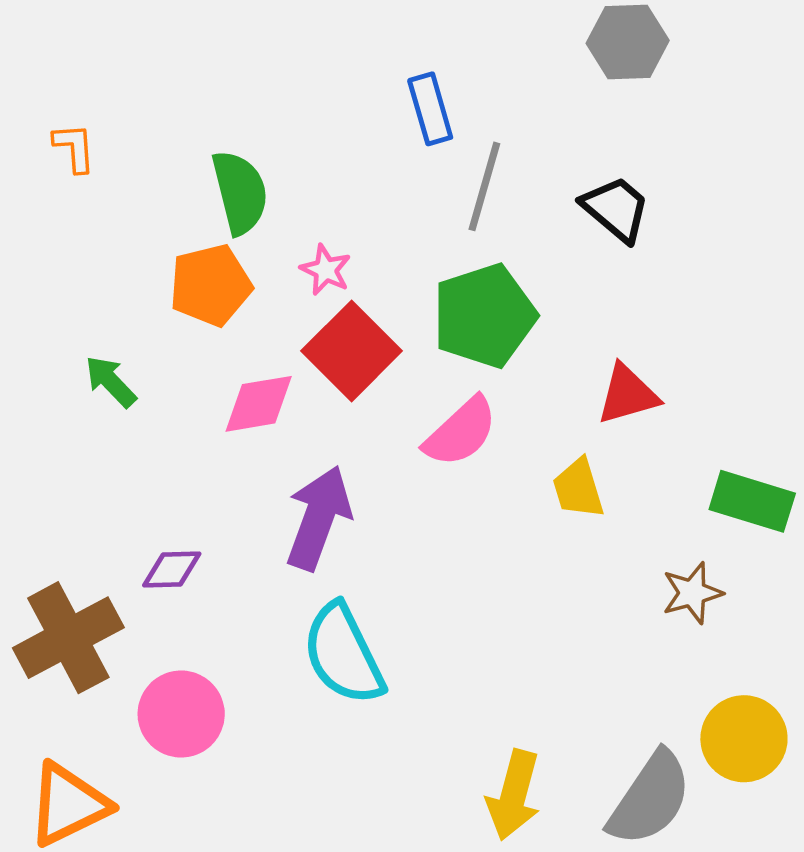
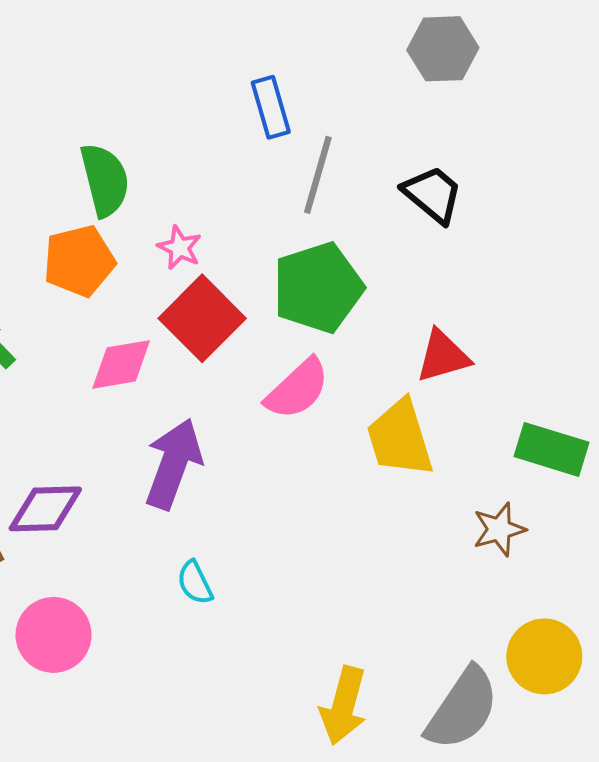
yellow trapezoid: (578, 488) -> (400, 438), size x1.5
purple diamond: (172, 570) -> (45, 509), size x1.4
cyan semicircle: (343, 654) -> (195, 583), size x0.5

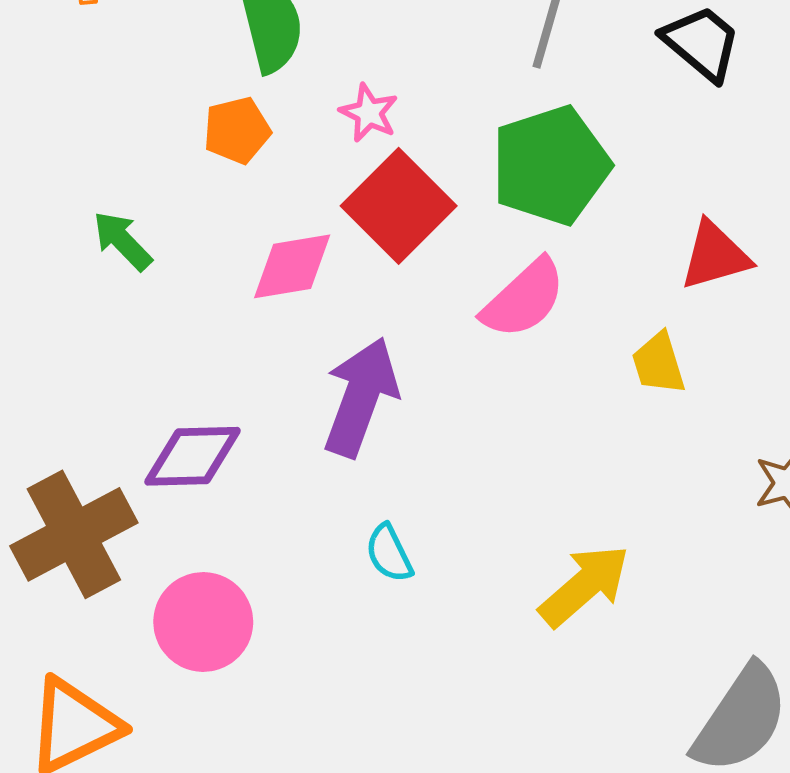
orange pentagon: (79, 261) -> (237, 130), size x0.7
yellow trapezoid: (400, 438) -> (658, 363), size x0.6
yellow arrow: (343, 706) -> (584, 586), moved, turned -146

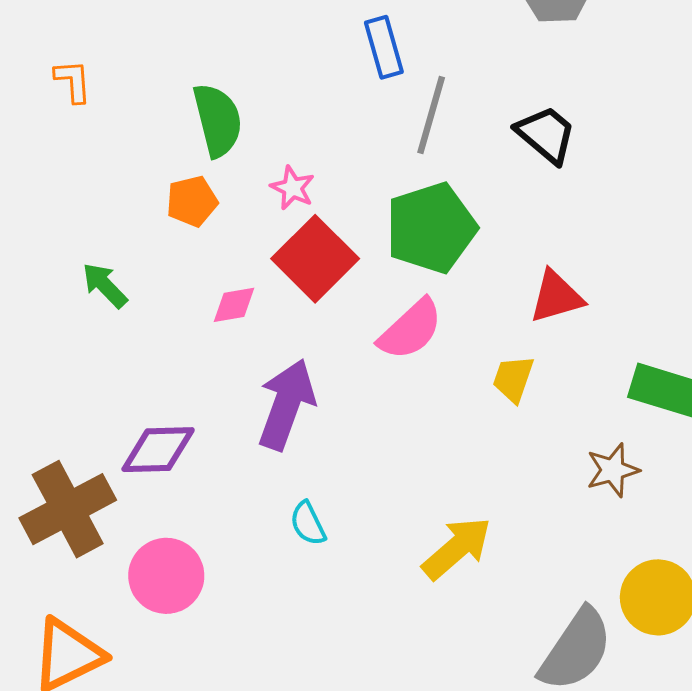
pink diamond: (292, 266) -> (234, 305), size x0.7
yellow trapezoid: (658, 363) -> (513, 379), turned 36

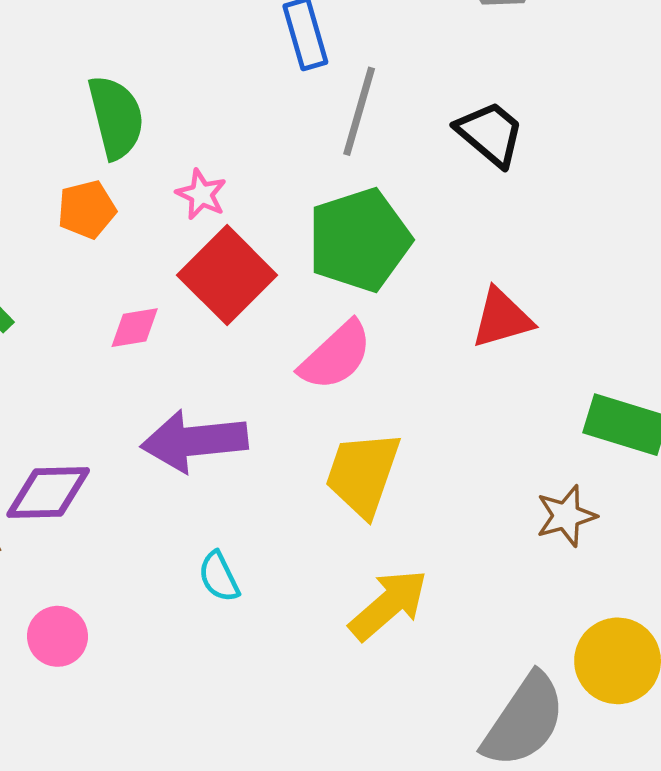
yellow trapezoid: (513, 379) -> (363, 474), moved, size x1.6
purple arrow: (286, 404) -> (194, 441), turned -116
pink circle: (166, 576) -> (57, 636), size x0.7

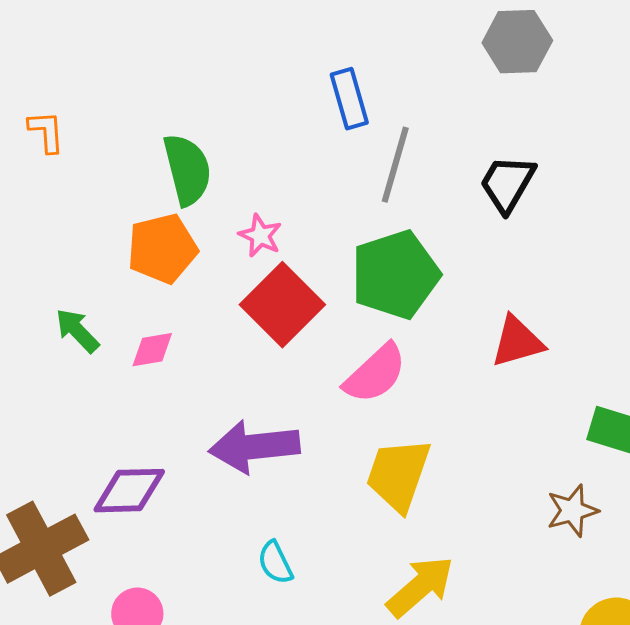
black trapezoid: (490, 134) -> (507, 184), turned -100
orange pentagon: (87, 210) -> (162, 249), size x1.4
pink diamond: (135, 328) -> (152, 350), moved

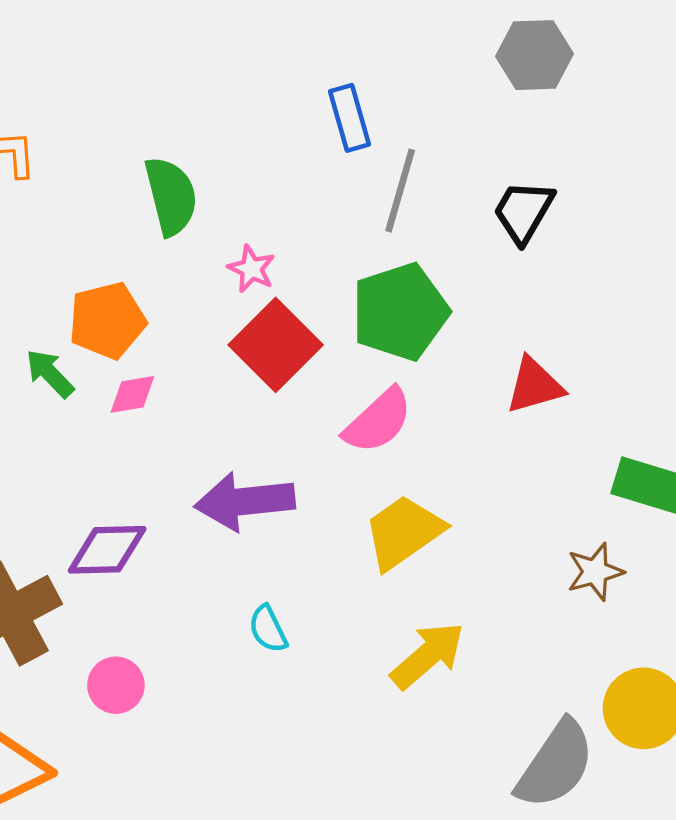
orange pentagon: (162, 249) -> (107, 321), moved
yellow trapezoid: (398, 475) -> (403, 532), turned 36

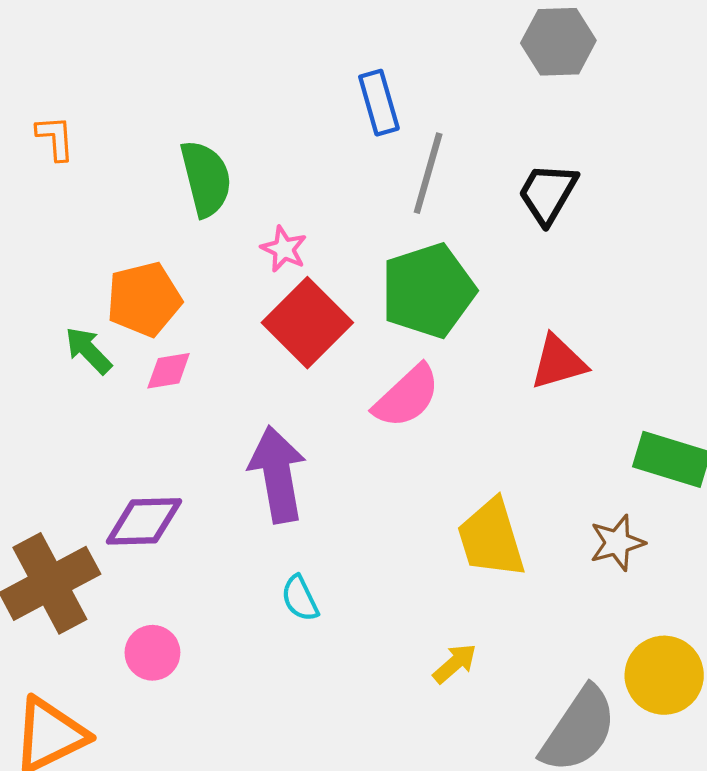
purple arrow: (245, 501) -> (277, 474), turned 86
yellow trapezoid: (403, 532) -> (491, 538), moved, turned -72
yellow arrow: (428, 655) -> (455, 663), moved, size x0.6

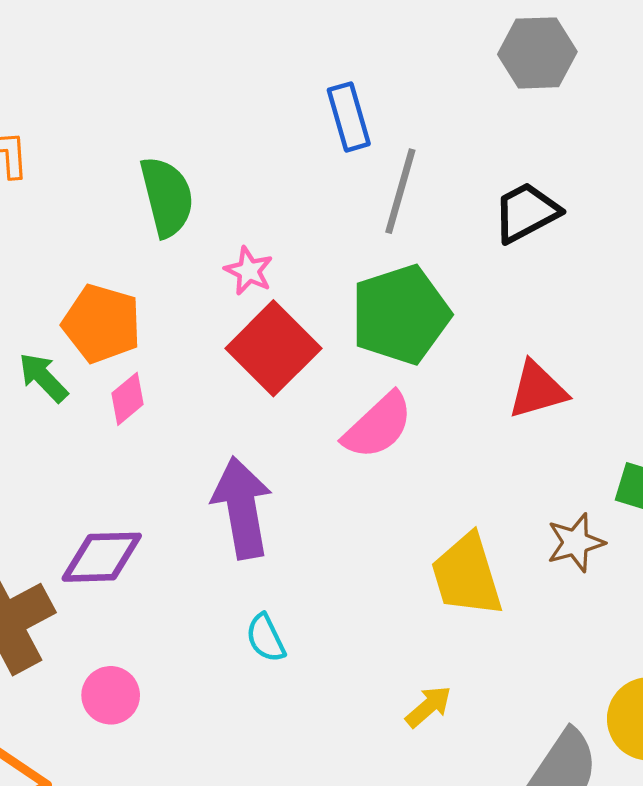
black trapezoid: (548, 193) -> (526, 212), turned 32
orange pentagon: (144, 299) -> (102, 324), turned 30
pink diamond: (169, 371) -> (128, 399), turned -30
brown star: (617, 543) -> (576, 543), moved

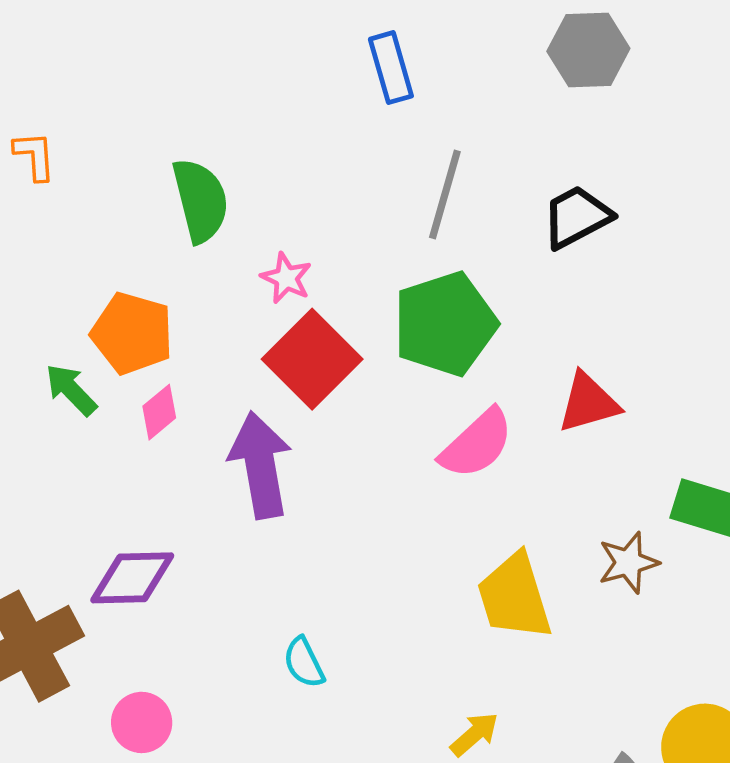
blue rectangle: (349, 117) -> (391, 68), moved
pink semicircle: (378, 426) -> (477, 444), moved
purple arrow: (242, 508) -> (260, 465), moved

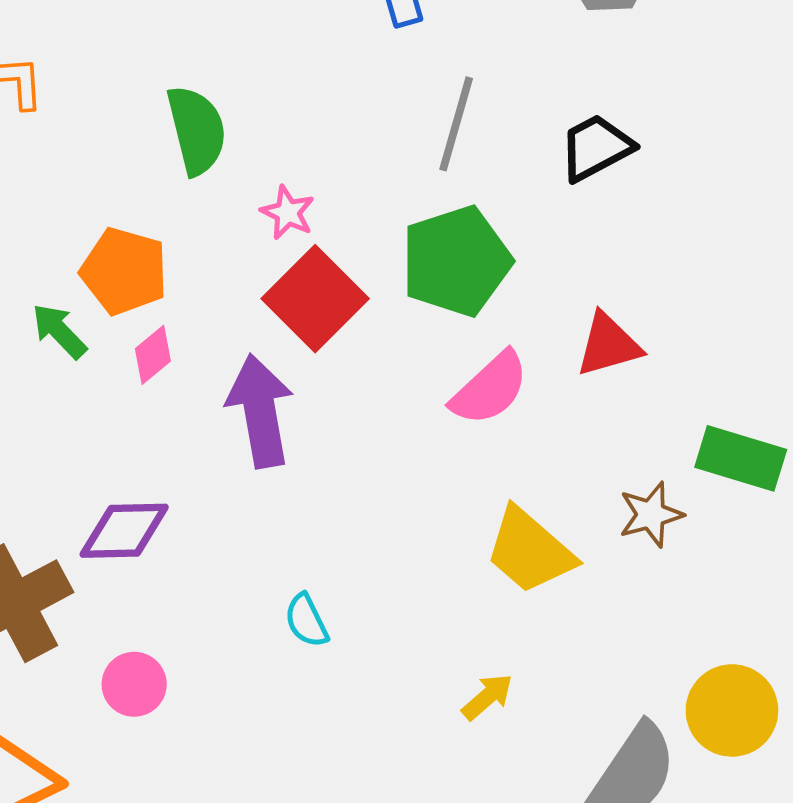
yellow trapezoid: (514, 597) -> (530, 551), turned -32

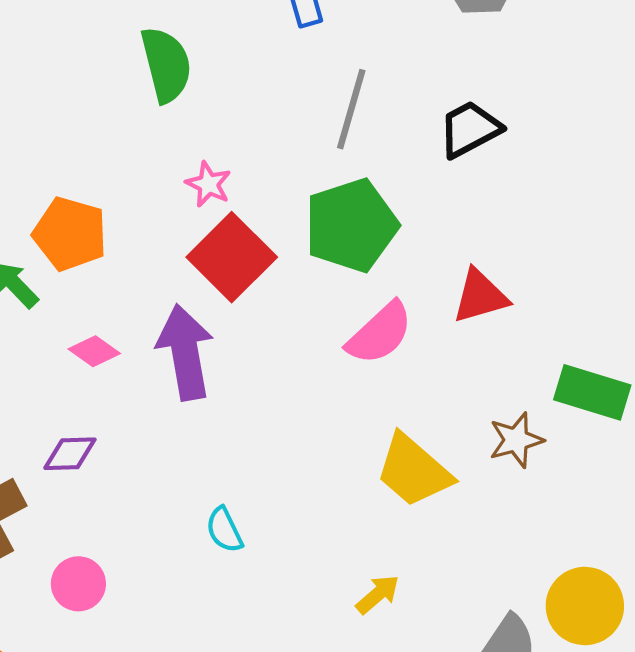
green semicircle: (197, 130) -> (166, 65), moved
pink diamond: (153, 355) -> (94, 351), moved, turned 75
purple diamond: (124, 531) -> (70, 454), size x0.7

